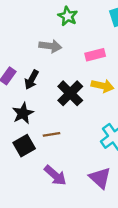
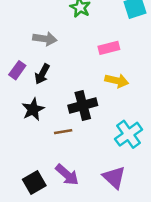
gray arrow: (50, 46) -> (45, 39), moved
black cross: (70, 93) -> (83, 105), moved, turned 30
black square: (24, 146) -> (34, 183), moved

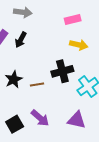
black cross: (83, 105) -> (62, 71), moved
black star: (33, 109) -> (14, 79), moved
purple triangle: (114, 177) -> (77, 120), turned -30

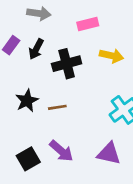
pink rectangle: (73, 19) -> (88, 24), moved
black cross: (62, 71) -> (67, 64), moved

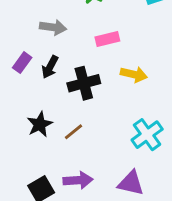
brown line: (57, 107) -> (74, 132), turned -30
purple arrow: (61, 151) -> (78, 180), turned -45

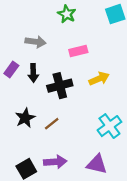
black arrow: (50, 67) -> (33, 73), turned -30
yellow arrow: (134, 74) -> (99, 79), turned -36

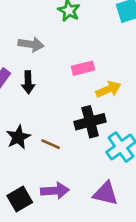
pink rectangle: (78, 51) -> (83, 68), moved
black cross: (60, 86) -> (90, 122), moved
brown line: (52, 124) -> (51, 144), turned 63

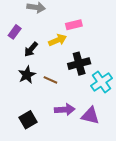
black arrow: (28, 82) -> (31, 49), moved, turned 42
yellow arrow: (108, 89) -> (58, 40), moved
purple arrow: (55, 191) -> (65, 110), moved

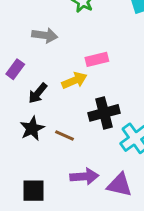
black square: (28, 120) -> (33, 191), turned 30

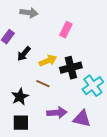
pink rectangle: (97, 59) -> (66, 30), turned -49
yellow arrow: (74, 81) -> (48, 61), moved
black star: (32, 128) -> (20, 97), moved

